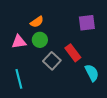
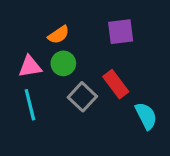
purple square: (87, 23) -> (121, 32), moved
cyan line: (19, 79) -> (30, 105), moved

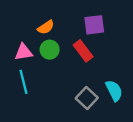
red rectangle: (116, 84) -> (83, 51), moved
gray square: (82, 97) -> (87, 98), moved

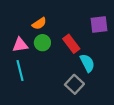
purple square: (94, 25) -> (99, 25), moved
cyan semicircle: (114, 91) -> (87, 63), moved

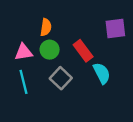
orange semicircle: (39, 23) -> (46, 27), turned -48
gray square: (74, 84) -> (61, 78), moved

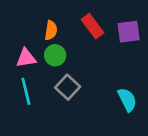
red rectangle: (83, 51) -> (93, 26), moved
cyan semicircle: (102, 73) -> (127, 100), moved

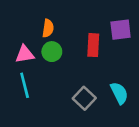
red rectangle: (93, 26) -> (93, 45), moved, turned 40
gray square: (68, 87) -> (84, 98), moved

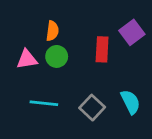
purple square: (121, 30) -> (132, 32), turned -30
cyan line: (25, 85) -> (44, 103), moved, turned -70

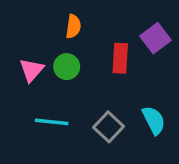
orange semicircle: (52, 31) -> (73, 26), moved
pink triangle: (27, 59) -> (32, 70), turned -40

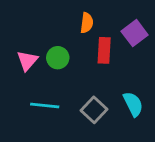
orange semicircle: (73, 26) -> (87, 23), moved

